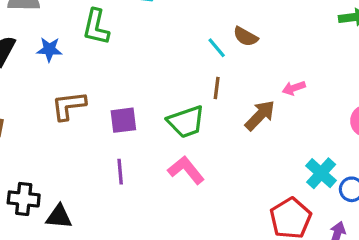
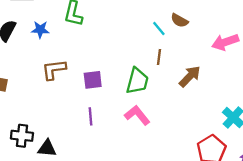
pink arrow: (294, 88) -> (225, 42), moved, size x1.6
green trapezoid: (186, 122) -> (137, 81), turned -56

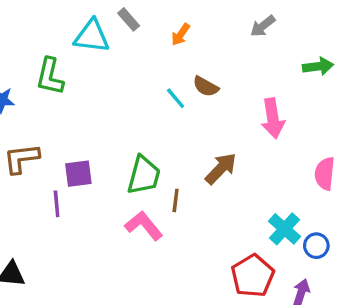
pink arrow: (225, 42) -> (273, 118), turned -80
brown line: (159, 57) -> (176, 200), moved
purple line: (90, 116) -> (57, 204), moved

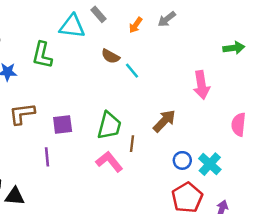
gray arrow: (263, 26) -> (167, 19), moved
brown semicircle: (206, 86) -> (110, 56), moved
purple line: (57, 204) -> (47, 157), moved
blue circle: (316, 246) -> (182, 160), moved

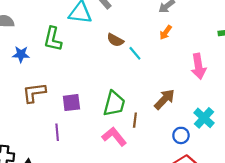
orange arrow: (136, 25) -> (166, 32), moved
cyan cross: (210, 164) -> (204, 118), moved

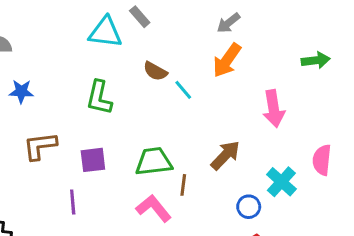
orange arrow: (166, 32) -> (227, 60), size x1.6
green L-shape: (53, 39) -> (99, 98), moved
green trapezoid: (114, 104) -> (154, 162), turned -112

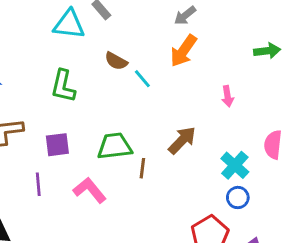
pink arrow: (274, 109) -> (228, 96), size x0.6
blue circle: (249, 207) -> (238, 198), moved
pink L-shape: (154, 208) -> (90, 190), moved

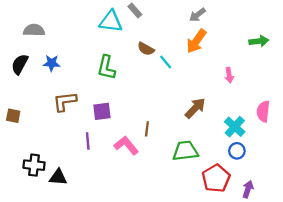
green trapezoid: (115, 146) -> (185, 151), moved
brown line: (142, 168) -> (147, 129), moved

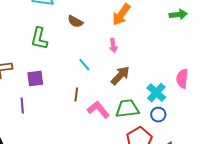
cyan line: (166, 62) -> (84, 65), moved
pink arrow: (229, 75) -> (113, 46), moved
pink L-shape: (126, 145) -> (98, 110), moved
green trapezoid: (185, 151) -> (127, 109), moved

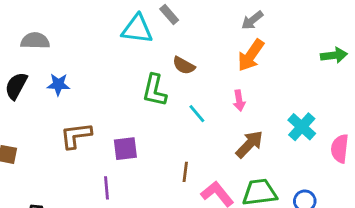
green L-shape: (39, 39) -> (155, 90), moved
cyan line: (84, 65) -> (197, 114), moved
cyan cross: (156, 93) -> (302, 127), moved

